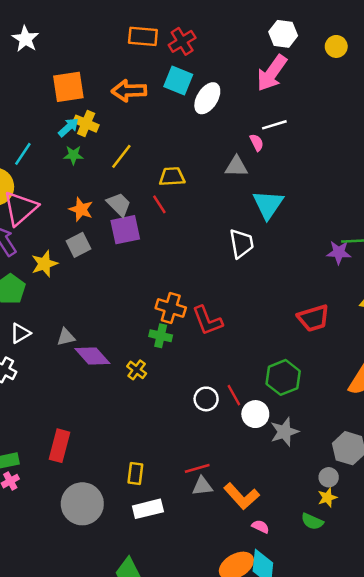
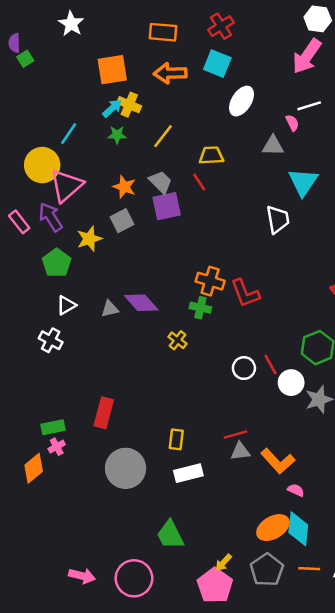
orange rectangle: (143, 36) -> (163, 32), moved
white ellipse: (207, 98) -> (242, 101), moved
purple diamond: (92, 356) -> (141, 303), moved

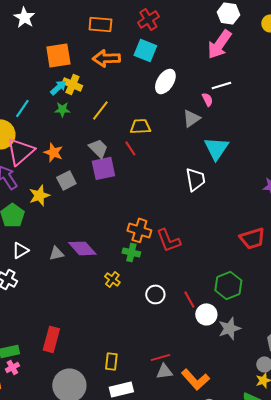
gray triangle: (273, 146) -> (191, 118), turned -36
orange star: (124, 187) -> (53, 152), moved
white circle: (244, 368) -> (155, 294), moved

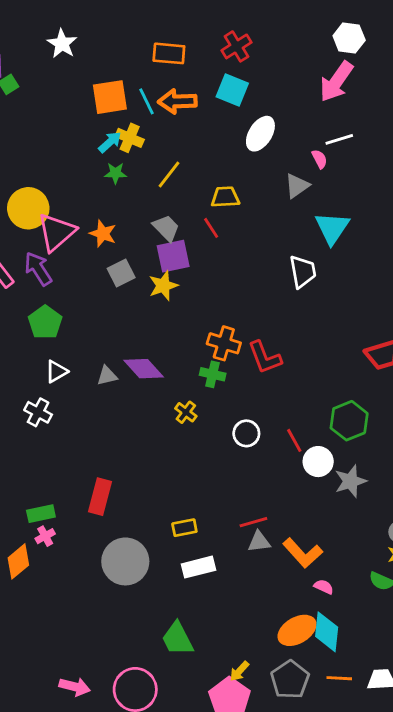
cyan line: (22, 108) -> (146, 101), moved, turned -60
yellow star: (39, 195) -> (163, 286), moved
yellow rectangle: (111, 361) -> (184, 528), turned 72

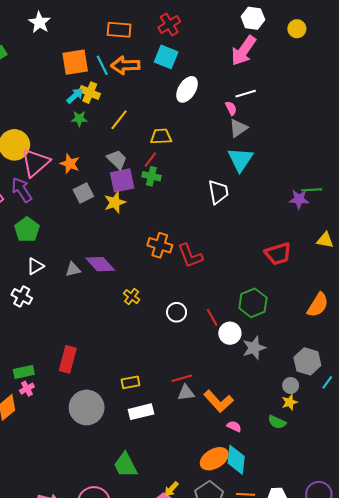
gray triangle: (297, 186) -> (238, 128), moved
red line: (211, 228) -> (150, 159), turned 70
green cross: (213, 374) -> (151, 176), moved

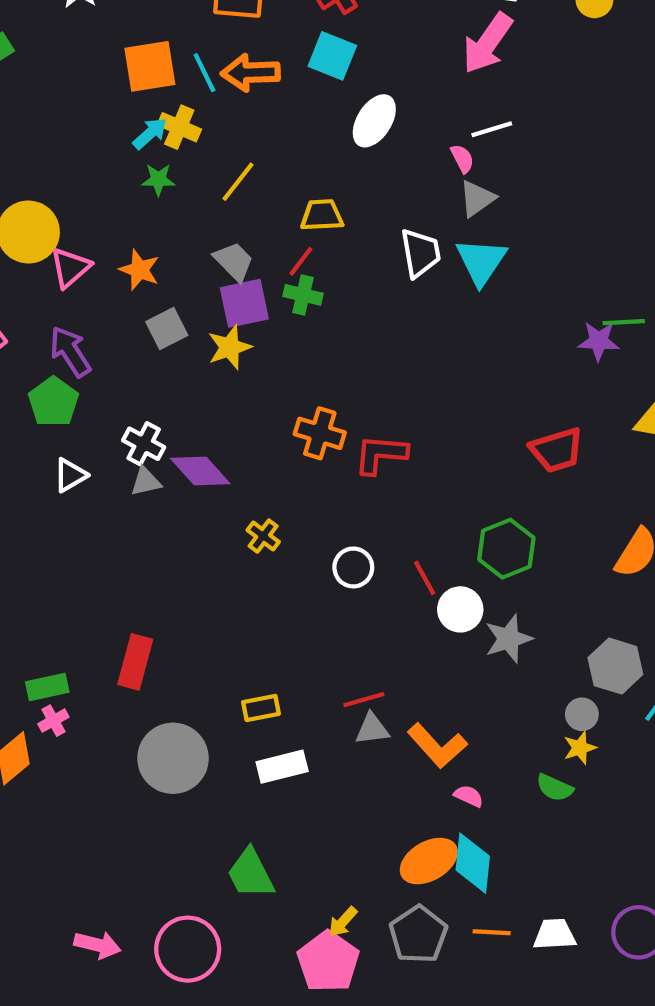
pink triangle: (35, 163) -> (70, 268), size x0.7
purple arrow: (22, 190) -> (70, 352), moved
white trapezoid: (218, 192) -> (420, 253), moved
red L-shape: (190, 256) -> (381, 454), turned 116
white cross: (22, 297) -> (144, 444), moved

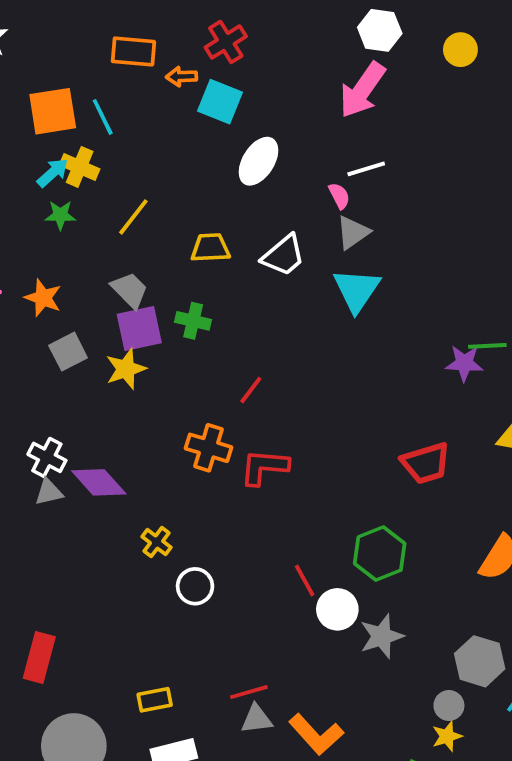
orange arrow: (251, 73) -> (182, 77), moved, size x0.6
white trapezoid: (420, 253) -> (283, 255), moved, turned 60
red line: (301, 261) -> (251, 390), moved
white circle: (353, 567) -> (195, 586), moved

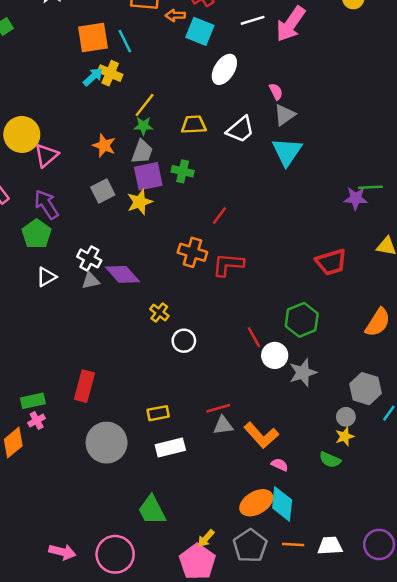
white line: (366, 169) -> (253, 20), moved
green star: (60, 215) -> (143, 126), moved
gray trapezoid: (130, 290) -> (142, 152), turned 65
orange star: (43, 298) -> (104, 146), moved

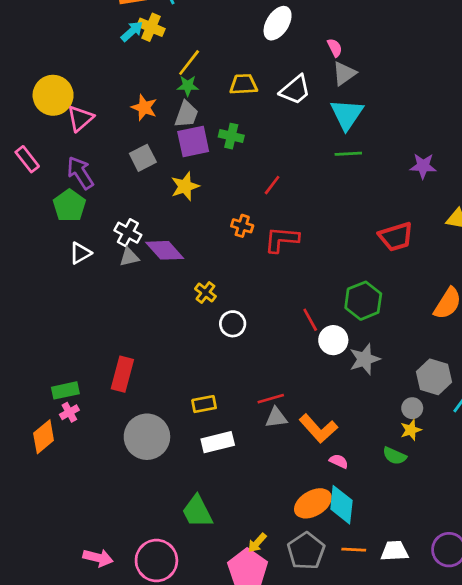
green line: (370, 187) -> (348, 154), moved
yellow star: (140, 202) -> (185, 186), moved
orange cross: (192, 252) -> (242, 226), size x0.7

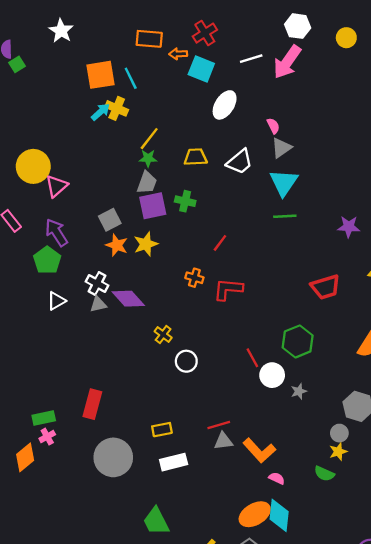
orange star: (144, 107) -> (117, 245), moved
gray star: (365, 359) -> (299, 391), size x0.6

